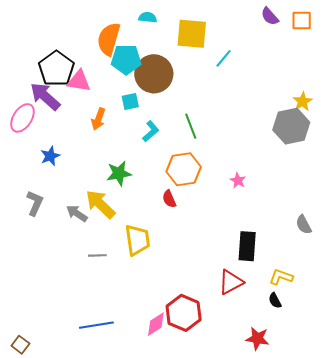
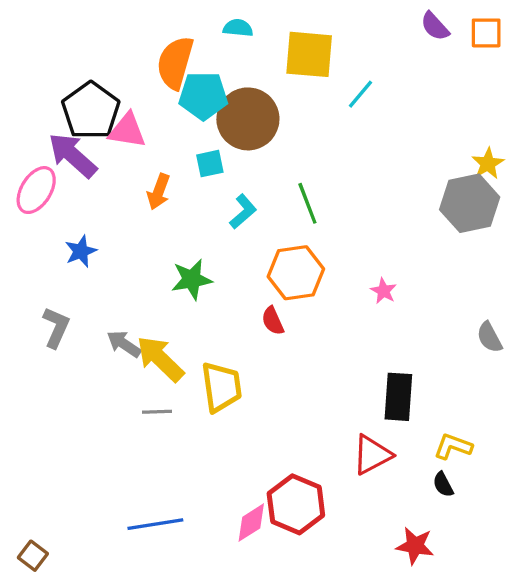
yellow arrow: (100, 204) -> (160, 359), moved
gray semicircle: (304, 225) -> (489, 337), moved

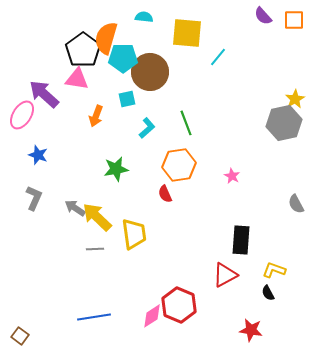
black pentagon: (91, 111) -> (83, 50), moved
blue star: (81, 251) -> (38, 155), moved, turned -30

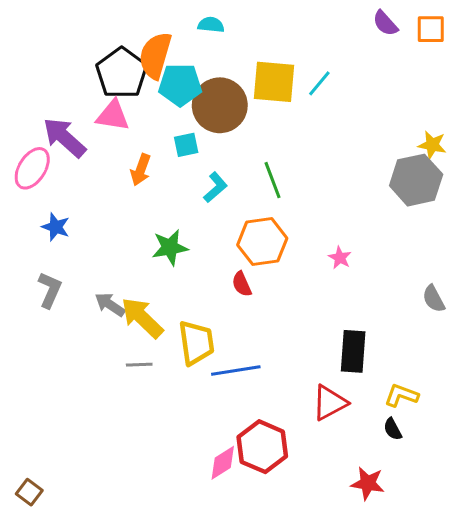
yellow square: (187, 33) -> (274, 82), moved
yellow star: (295, 99) -> (432, 145), turned -30
blue line: (94, 317) -> (236, 370), moved

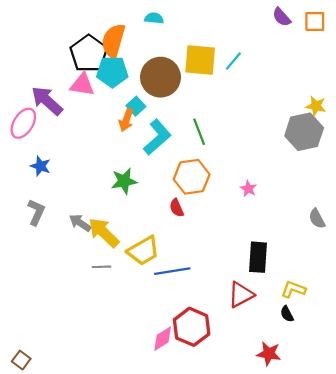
cyan pentagon: (180, 85) -> (112, 72), moved
cyan square: (186, 145) -> (136, 106), turned -30
orange arrow: (141, 170) -> (126, 120), moved
cyan L-shape: (215, 187) -> (157, 137), size x1.6
yellow trapezoid: (196, 343) -> (143, 251), turned 68

